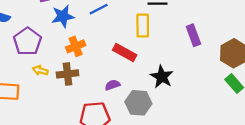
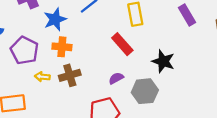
orange cross: (76, 46) -> (62, 47), moved, turned 36
red rectangle: (125, 53) -> (122, 44), turned 30

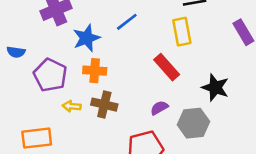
brown cross: (70, 75) -> (104, 105), turned 30

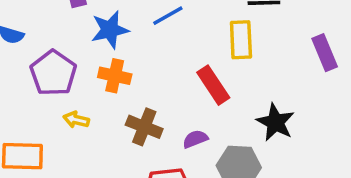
brown cross: (104, 105) -> (144, 127), moved

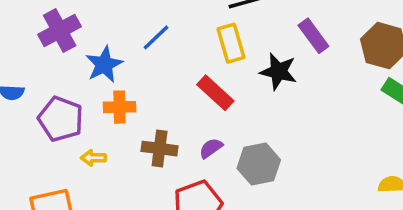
black star: (275, 122) -> (278, 71), moved

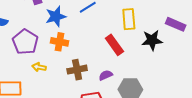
purple rectangle: (313, 36) -> (176, 24), turned -42
black star: (278, 71) -> (152, 40), turned -30
brown cross: (160, 149) -> (77, 70), turned -30

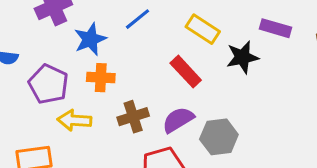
yellow rectangle: (129, 19) -> (203, 29), turned -45
yellow arrow: (39, 67) -> (74, 120), size x1.5
purple semicircle: (106, 75) -> (178, 120), size x1.5

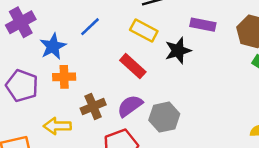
yellow arrow: (74, 120) -> (57, 126), moved

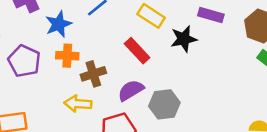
brown cross: (93, 106) -> (93, 74), moved
yellow arrow: (57, 126) -> (78, 104), moved

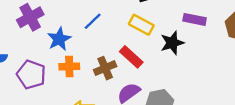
brown cross: (93, 74) -> (105, 68), moved

